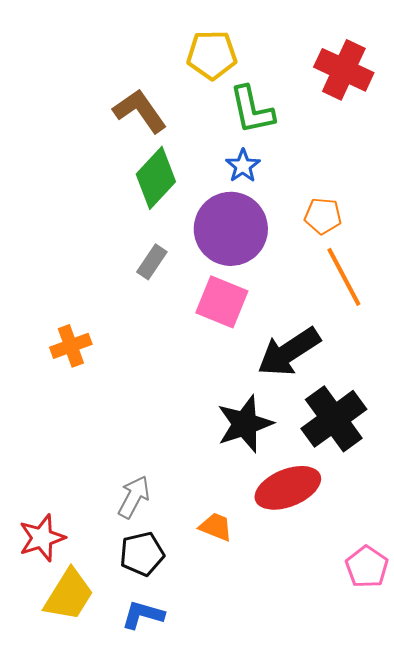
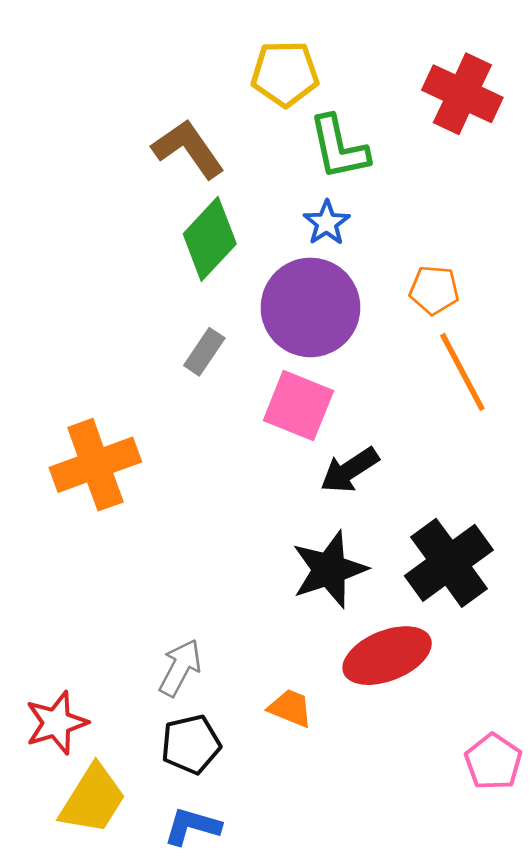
orange cross: (71, 346) -> (95, 465), size x1.6
black arrow: (289, 352) -> (349, 470), moved, size x0.7

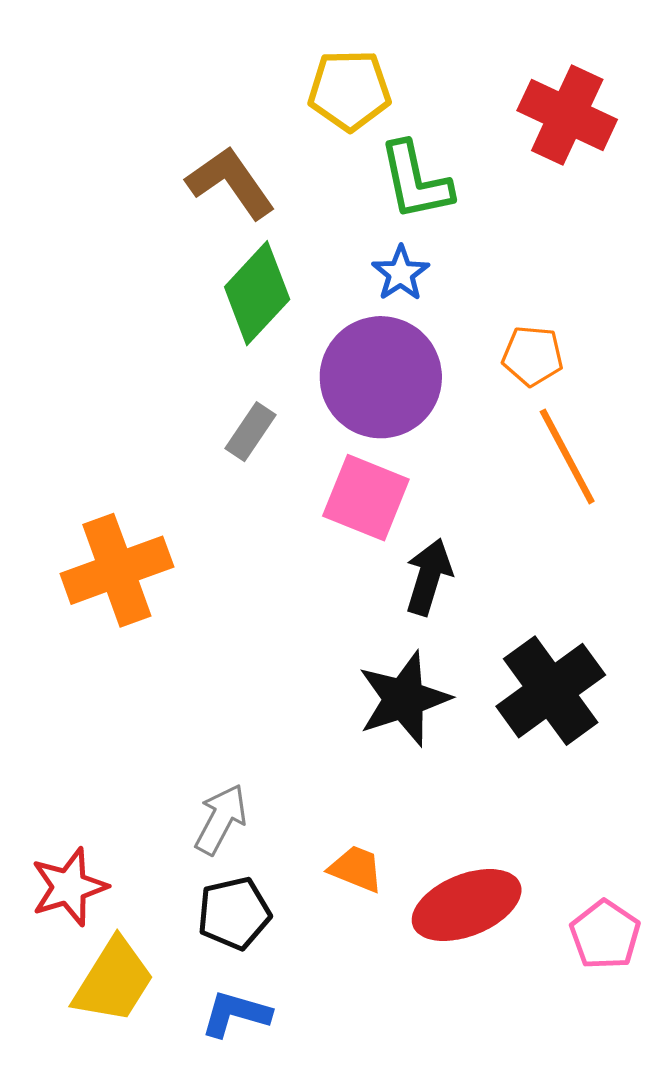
black arrow: (349, 470) -> (429, 577), turned 140
red ellipse: (387, 656) -> (467, 905), moved

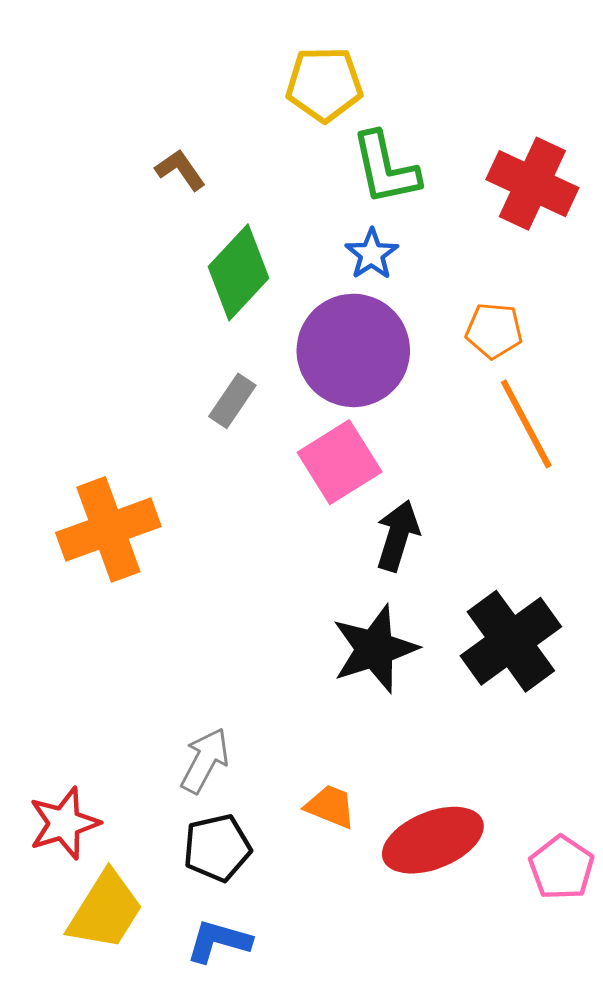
red cross: (567, 115) -> (532, 184), moved
brown L-shape: (231, 183) -> (180, 170), moved, size x0.6
pink square: (366, 498) -> (340, 462), turned 36

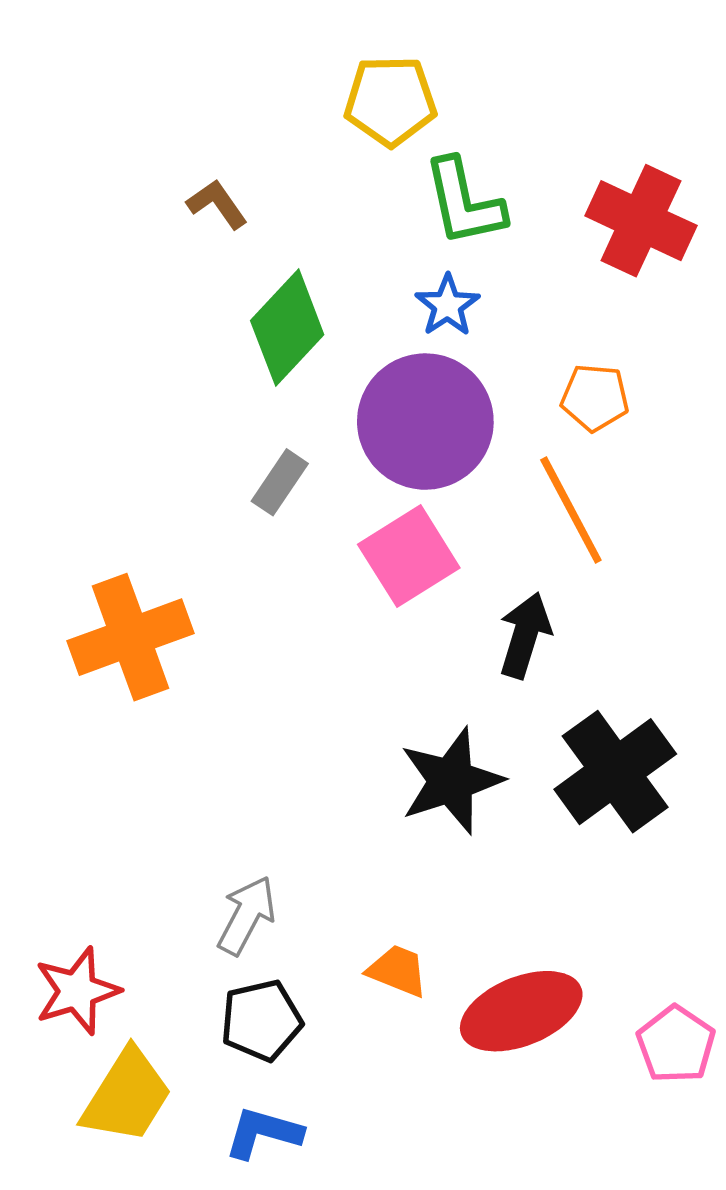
orange line: (526, 424) -> (571, 510), moved
black arrow: (398, 536) -> (525, 635), moved

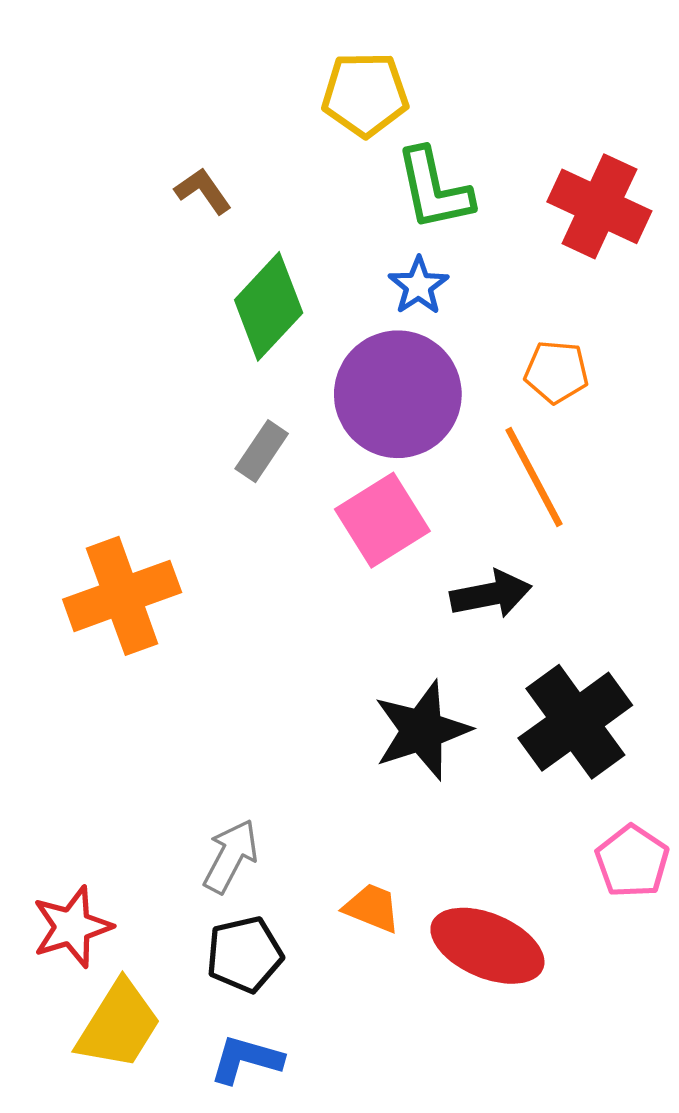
black arrow: (525, 635) -> (491, 594), turned 62
red ellipse: (521, 1011) -> (487, 946), turned 45
pink pentagon: (676, 1044) -> (632, 861), moved

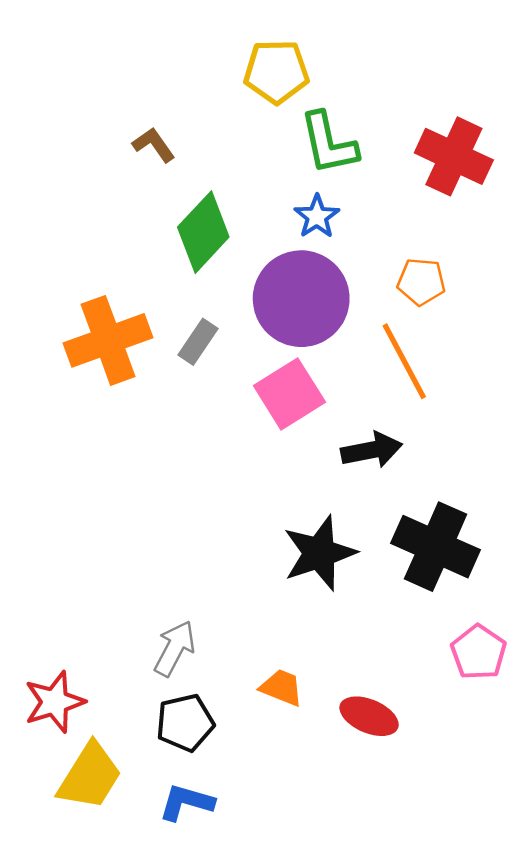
orange cross: (122, 596) -> (108, 340), moved
black cross: (575, 722) -> (436, 547), turned -30
red ellipse: (487, 946) -> (369, 716), size x0.7

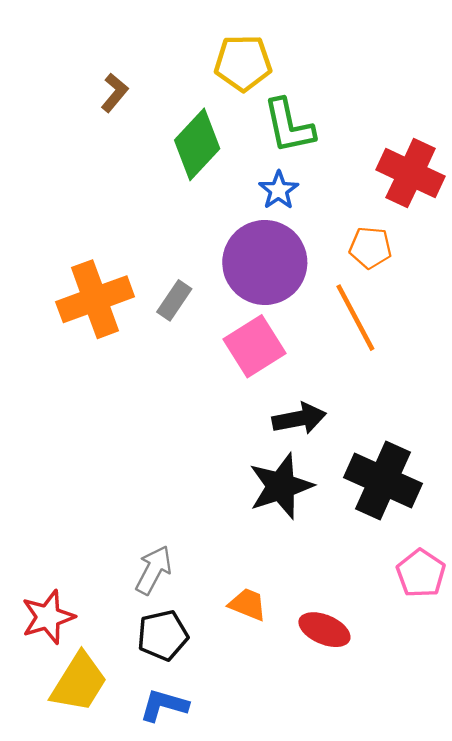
brown L-shape: (154, 145) -> (115, 93), moved, turned 75
red cross: (454, 156) -> (411, 173), moved
green diamond: (203, 232) -> (197, 144), moved
black arrow: (372, 450) -> (299, 419), moved

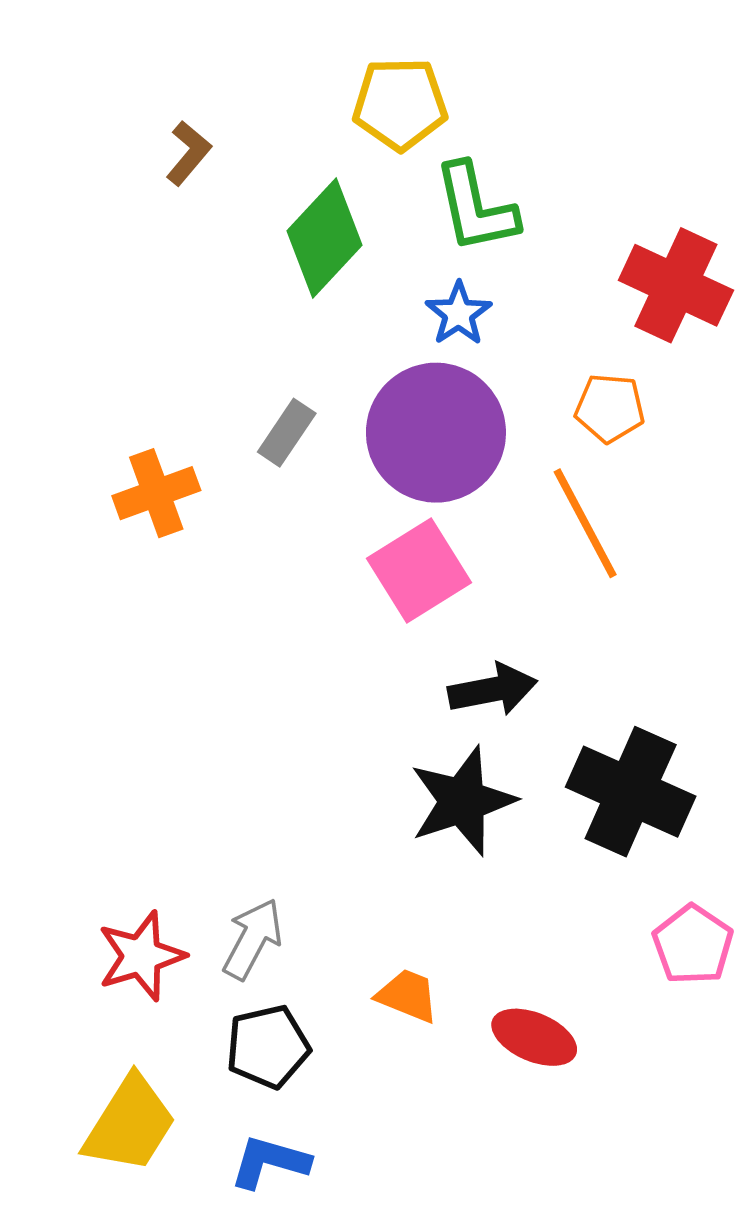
orange cross: (95, 299) -> (156, 493), size x0.7
gray rectangle: (174, 300) -> (287, 433), moved
red star: (48, 617) -> (141, 956), moved

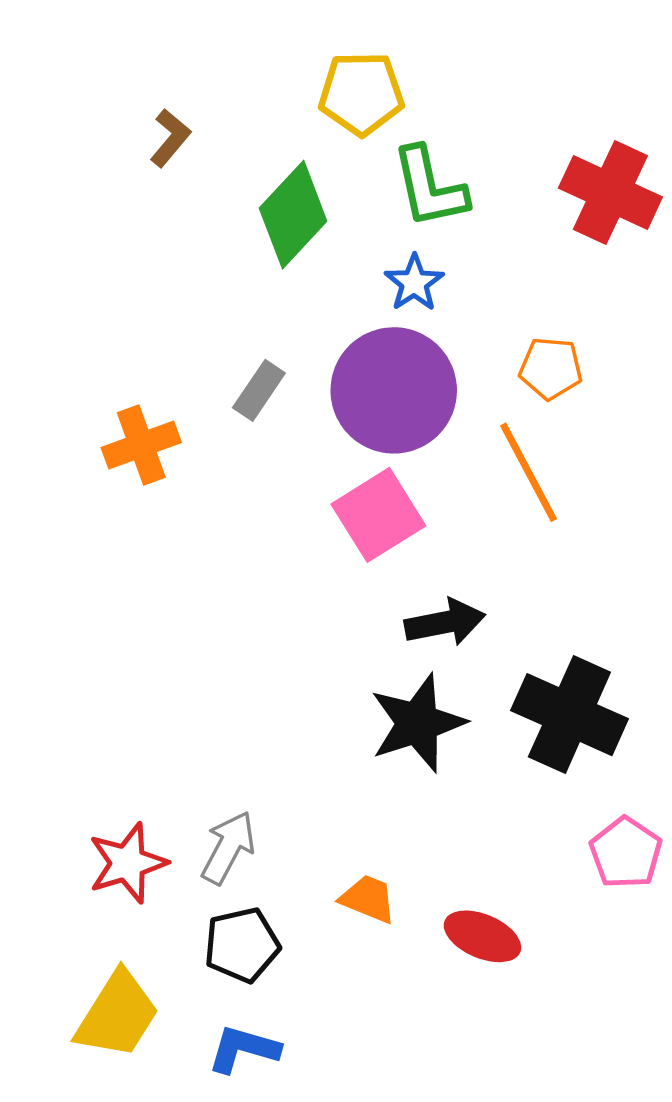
red cross: (676, 285) -> (610, 192), moved

